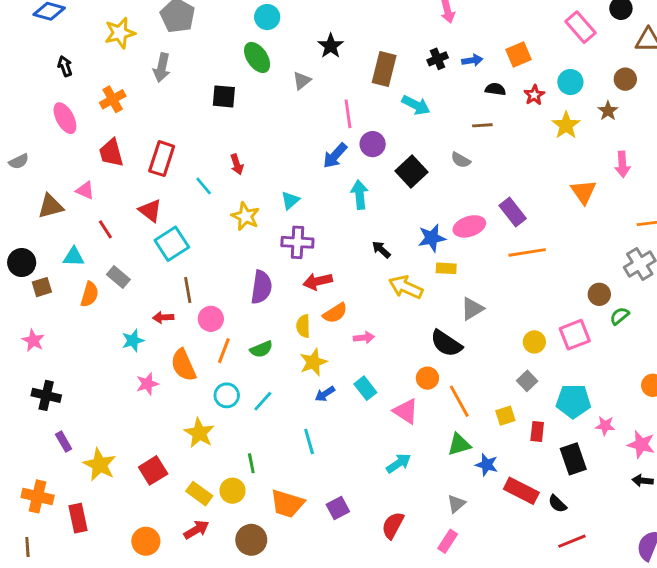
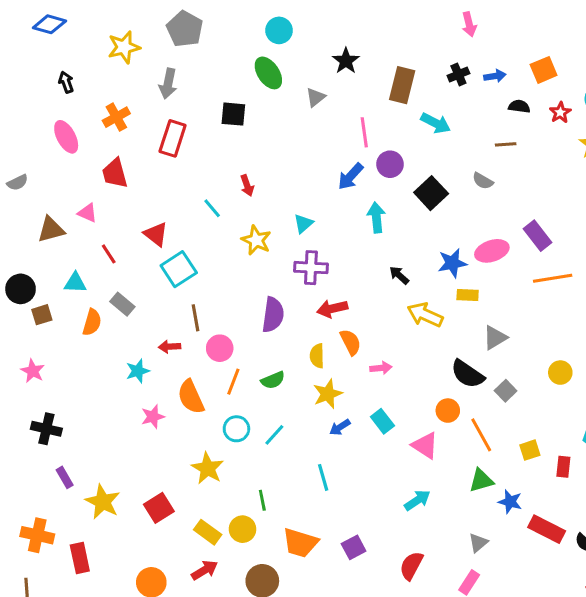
red rectangle: (162, 159) -> (173, 138), moved
orange semicircle: (335, 313) -> (350, 342), turned -85
gray square: (527, 381) -> (506, 391), moved

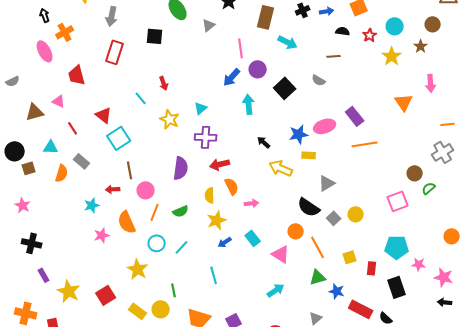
orange cross: (116, 117) -> (65, 32), moved
yellow circle: (560, 373) -> (356, 214), moved

